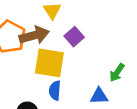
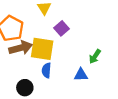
brown arrow: (34, 35) -> (21, 48), moved

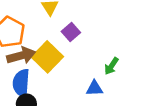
yellow square: (42, 49) -> (47, 57), turned 35
blue semicircle: (46, 70) -> (21, 83), moved, size x1.5

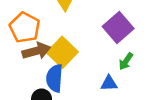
purple square: (71, 32) -> (118, 28), moved, size x1.6
blue semicircle: (21, 83) -> (55, 78), moved

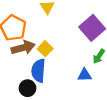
yellow square: (62, 52) -> (45, 49), size x0.6

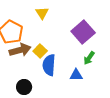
blue semicircle: (38, 71) -> (49, 65), moved

